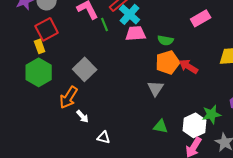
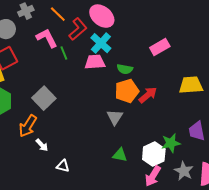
cyan cross: (130, 14) -> (101, 43), moved
red arrow: (189, 66) -> (148, 95), turned 108

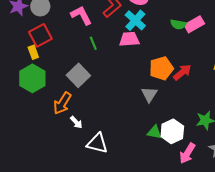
green line: (64, 53) -> (93, 43), moved
green semicircle: (125, 69) -> (178, 24), moved
white hexagon: (154, 154) -> (172, 131), moved
white triangle: (63, 166) -> (97, 143), size x1.6

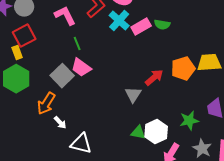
pink rectangle: (194, 24) -> (141, 27), moved
pink trapezoid: (129, 39) -> (81, 68), moved, turned -140
orange pentagon: (161, 68) -> (183, 69), moved
red arrow: (182, 72) -> (154, 78), moved

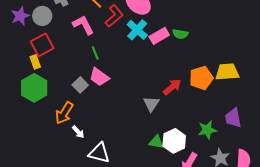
gray square: (62, 76) -> (80, 85), size x0.7

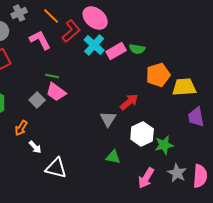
green line: (95, 53) -> (52, 76), moved, turned -56
orange pentagon: (201, 78) -> (158, 75), moved
orange arrow: (64, 113) -> (21, 128), size x0.7
purple trapezoid: (233, 118) -> (196, 117), moved
white hexagon: (174, 141) -> (142, 134), moved

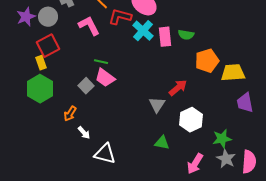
red L-shape: (71, 31) -> (120, 17), turned -125
pink rectangle: (116, 51) -> (165, 37), turned -66
green star: (164, 145) -> (222, 139), moved

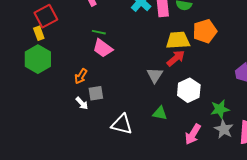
yellow trapezoid: (233, 73) -> (178, 40), moved
gray square: (86, 86) -> (96, 93), moved, turned 35
orange arrow: (70, 114) -> (81, 76), moved
white triangle: (105, 154) -> (122, 124), moved

